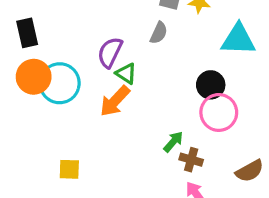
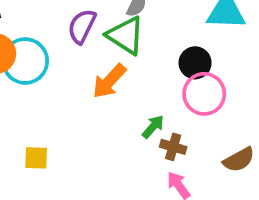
green triangle: (126, 74) -> (126, 35), moved, size x1.6
orange arrow: (115, 101) -> (109, 81), moved

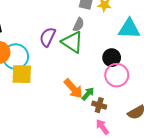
orange arrow: (109, 81) -> (73, 89), moved, turned -85
yellow square: (36, 158) -> (22, 74), moved, size x1.5

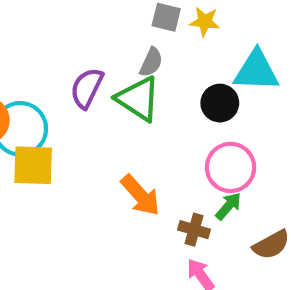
black circle: (112, 58) -> (220, 103), moved
green arrow: (88, 94) -> (228, 206), moved

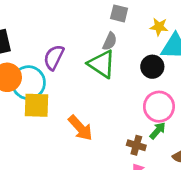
yellow star: (205, 22) -> (159, 27), moved
purple semicircle: (87, 88) -> (54, 57), moved
orange arrow: (140, 195) -> (80, 128), moved

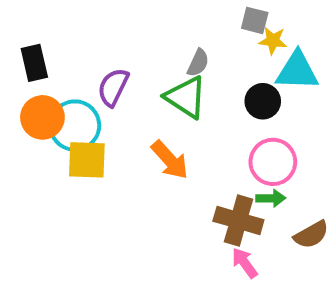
gray square: (119, 13) -> (255, 20), moved
orange arrow: (80, 128) -> (170, 160), moved
green arrow: (158, 131) -> (271, 198), turned 48
brown cross: (136, 145) -> (238, 220), size x1.6

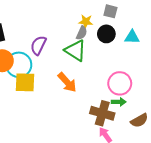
yellow star: (273, 41) -> (86, 22), moved
cyan triangle: (297, 71) -> (132, 37), size x0.7
black circle: (263, 101) -> (106, 34), moved

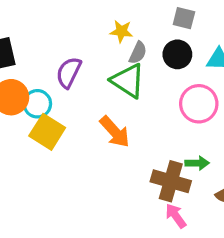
yellow star: (86, 22) -> (121, 31), moved
cyan circle: (19, 65) -> (37, 104), size x0.7
yellow square: (25, 82) -> (47, 132), turned 30
pink circle: (120, 83) -> (199, 104), moved

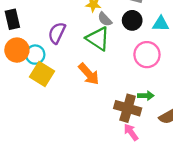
gray semicircle: (138, 53) -> (105, 19), turned 112

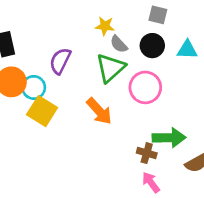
green triangle: (98, 39) -> (110, 68), turned 45
pink circle: (147, 55) -> (145, 87), moved
green arrow: (146, 96) -> (169, 138), size x1.6
brown cross: (128, 108) -> (147, 153), size x0.6

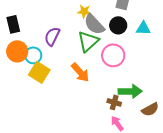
gray semicircle: (119, 44) -> (94, 24), size x1.6

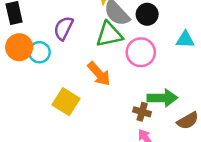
cyan triangle: (143, 28) -> (185, 40), moved
green triangle: (88, 41) -> (109, 35), turned 30
yellow square: (39, 72) -> (66, 102), moved

